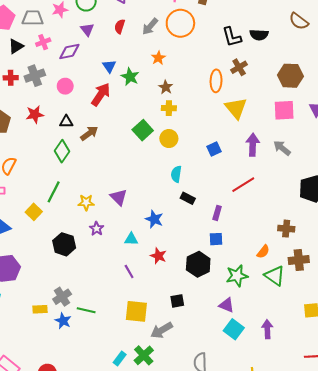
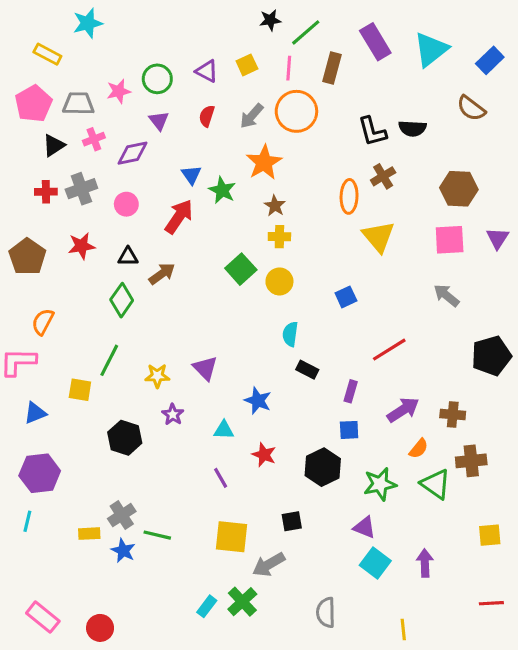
orange star: (158, 58) -> (264, 162), size x1.6
purple arrow: (253, 145) -> (403, 410), moved, turned 55
yellow square: (34, 212) -> (80, 390), turned -35

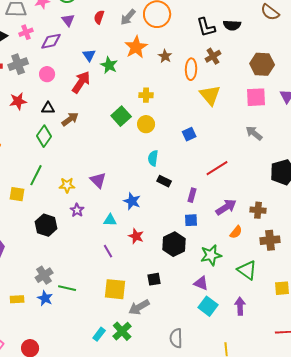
brown star: (275, 206) -> (165, 56), moved
green triangle: (436, 484) -> (247, 270), moved
yellow rectangle: (89, 534) -> (17, 299), moved

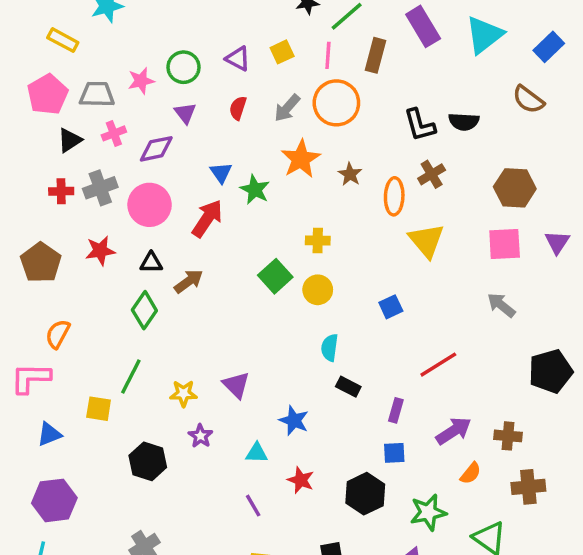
pink circle: (47, 74) -> (150, 205), size x1.6

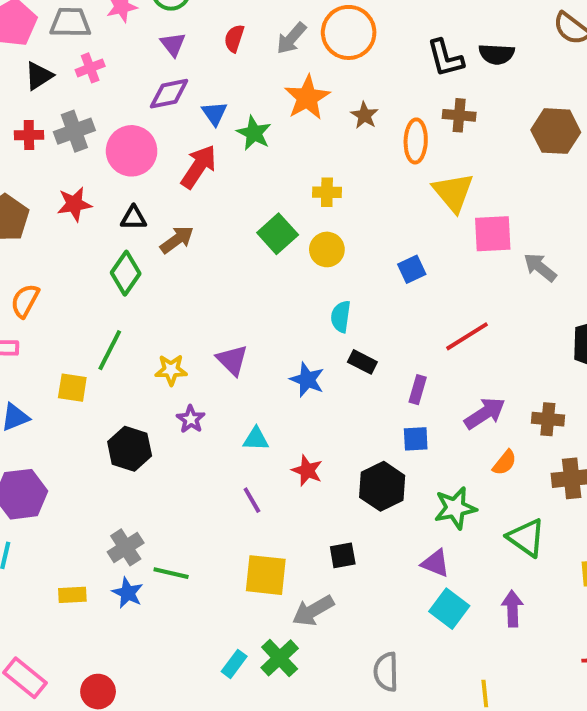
purple diamond: (156, 149) -> (169, 94), moved
brown cross: (432, 174) -> (459, 115), turned 36
pink square: (505, 244) -> (493, 234), moved
blue star: (294, 421) -> (307, 380), moved

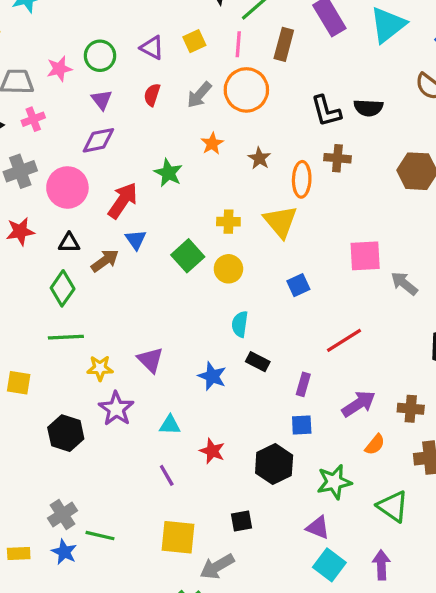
orange star: (307, 98) -> (212, 144), size x0.6
blue triangle: (214, 113) -> (136, 240), moved
yellow triangle: (453, 192) -> (281, 222), moved
green line: (110, 350) -> (66, 337), moved, turned 60
purple star: (191, 419) -> (116, 409), size x1.5

